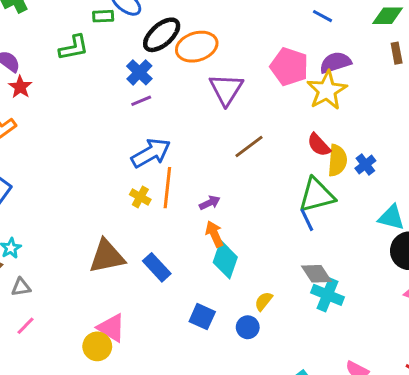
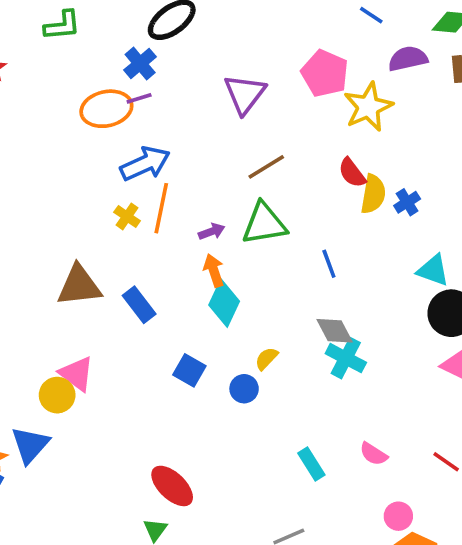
orange ellipse: (197, 47) -> (106, 109), moved
purple semicircle: (335, 63) -> (408, 59), moved
green triangle: (317, 195) -> (264, 224), moved

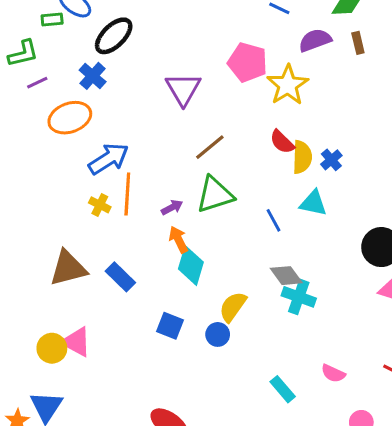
purple line: (139, 98) -> (37, 83), moved
cyan triangle: (433, 270) -> (313, 203), moved
yellow semicircle: (267, 359) -> (233, 307), size x1.5
yellow circle: (57, 395) -> (52, 348), moved

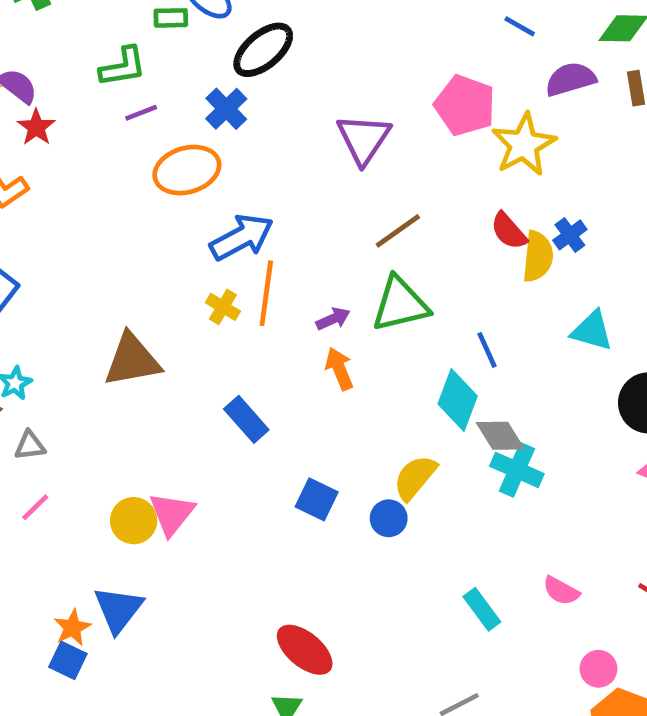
blue cross: (331, 160) -> (570, 235), moved
cyan triangle: (313, 203) -> (592, 331), moved
cyan diamond: (191, 266) -> (458, 400), moved
brown triangle: (68, 268) -> (132, 360), moved
pink triangle: (76, 342) -> (172, 514), turned 36

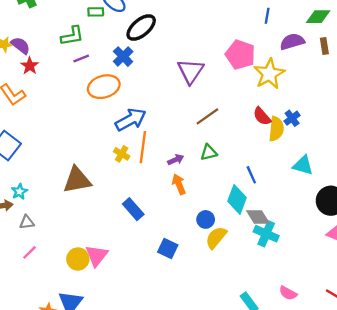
blue line: (520, 26) -> (267, 16), turned 70
green triangle: (400, 304) -> (209, 152), size x0.6
blue circle: (389, 518) -> (206, 219), moved

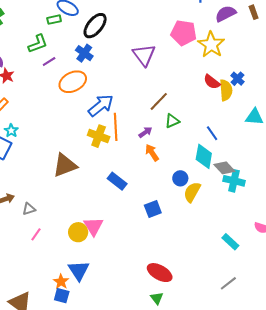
brown line: (207, 116) -> (159, 101), moved
yellow cross: (122, 154) -> (99, 136), size x1.5
cyan star: (19, 192) -> (11, 131), moved
blue square: (168, 248) -> (153, 209), turned -36

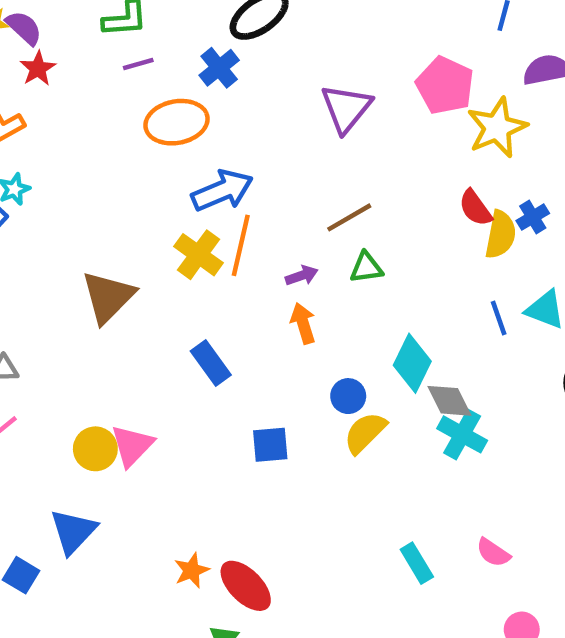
blue line: (212, 133) -> (499, 318), moved
brown triangle: (65, 165) -> (108, 297), turned -40
orange star: (61, 282) -> (192, 570), moved

